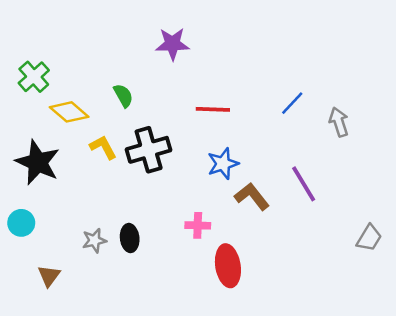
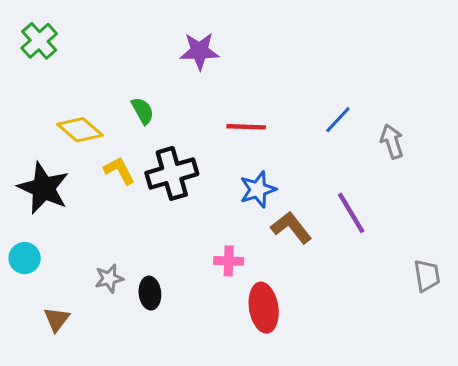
green cross: (34, 77) -> (39, 41), moved
black ellipse: (130, 238) -> (150, 293), moved
gray trapezoid: (369, 238) -> (427, 276), turned -40

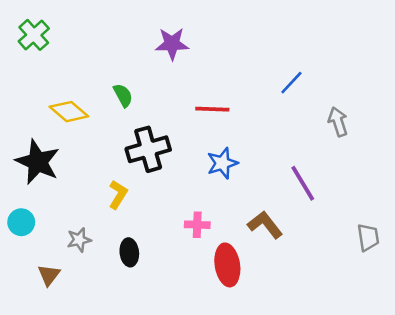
blue line: (338, 120) -> (291, 83), moved
yellow L-shape: (119, 171) -> (118, 195), moved, turned 60
brown L-shape: (291, 227) -> (265, 225), moved
gray star: (109, 278) -> (79, 240), moved

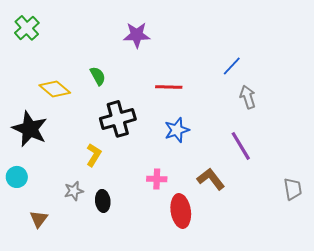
gray arrow: (338, 122) -> (248, 97), moved
gray star: (79, 240) -> (74, 191), moved

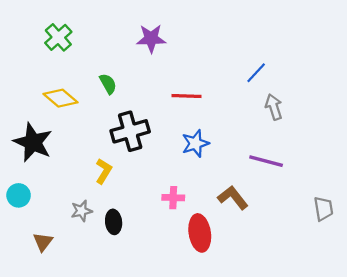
green cross: (27, 28) -> (58, 37), moved
purple line: (241, 146) -> (266, 161), turned -44

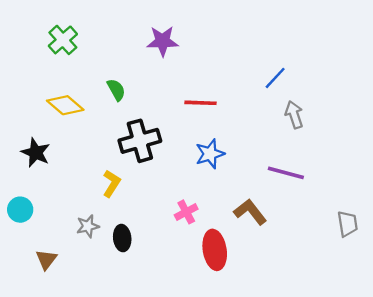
black star: (33, 142) -> (36, 153), size x0.7
pink cross: (173, 198) -> (186, 212), turned -30

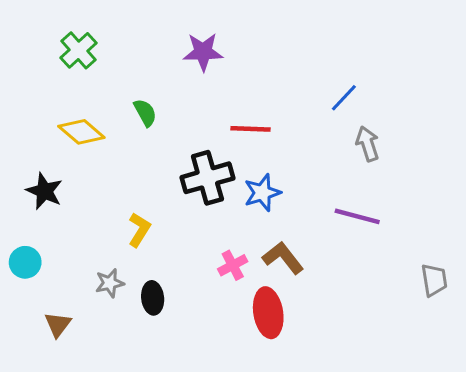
black cross: (140, 141) -> (207, 178), moved
brown L-shape: (250, 212) -> (283, 258), moved

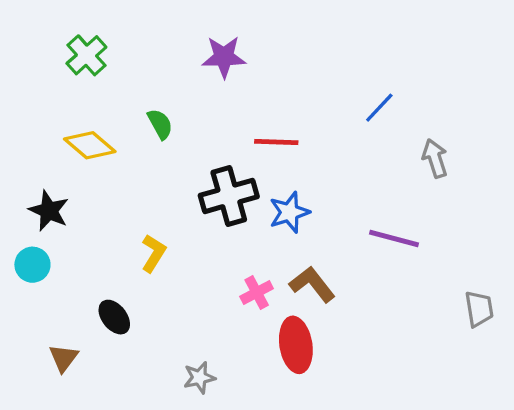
gray arrow: (368, 144) -> (435, 158), moved
cyan circle: (25, 262) -> (32, 265), moved
gray star: (110, 283) -> (199, 378), moved
black ellipse: (153, 298) -> (114, 317), moved, turned -32

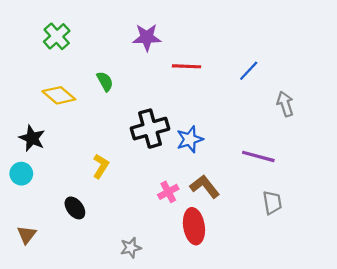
red line: (276, 142) -> (186, 66), moved
gray trapezoid: (479, 309) -> (272, 203), moved
brown triangle: (64, 358) -> (27, 235), moved

